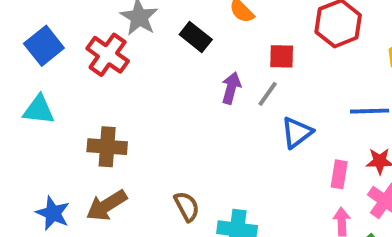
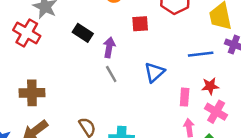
black rectangle: (196, 37) -> (83, 33), moved
gray line: (268, 94) -> (111, 74), moved, turned -60

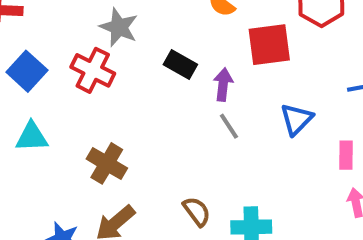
red square: (140, 24) -> (269, 45), size x1.6
brown cross: (32, 93) -> (107, 163), turned 35

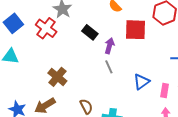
blue triangle: (296, 119) -> (141, 82), moved
brown cross: (107, 163) -> (57, 77), moved

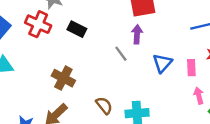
black rectangle: (90, 32) -> (77, 29), moved
purple arrow: (109, 46) -> (137, 34), moved

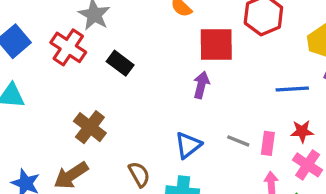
gray line: (121, 54) -> (238, 141), moved, turned -42
blue triangle: (162, 63) -> (188, 145), moved

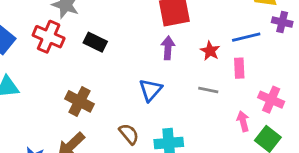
red star: (302, 131) -> (210, 51), moved, turned -30
pink rectangle: (268, 143) -> (239, 68), moved
blue triangle: (188, 145) -> (150, 90), moved

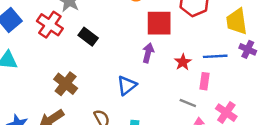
gray line: (208, 90) -> (188, 103), moved

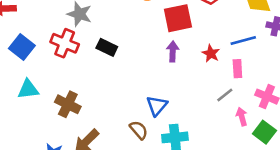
brown cross: (66, 84) -> (68, 104), moved
blue triangle: (127, 85) -> (157, 106), moved
gray line: (188, 103) -> (225, 95), turned -49

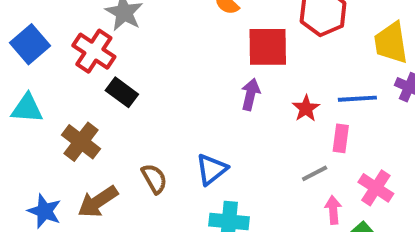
black rectangle: (107, 47) -> (122, 92), moved
brown semicircle: (139, 130) -> (154, 179), moved

